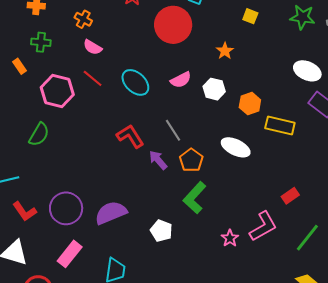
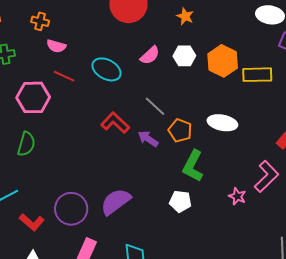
orange hexagon: (250, 104) -> (223, 61), size x1.4
white ellipse: (236, 147) -> (222, 123), moved
white pentagon: (161, 231) -> (180, 201), moved

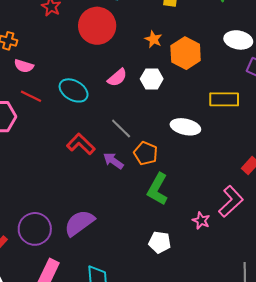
orange hexagon: (223, 61) -> (186, 53), moved
white ellipse: (222, 123) -> (185, 127), moved
white pentagon: (180, 201) -> (160, 242), moved

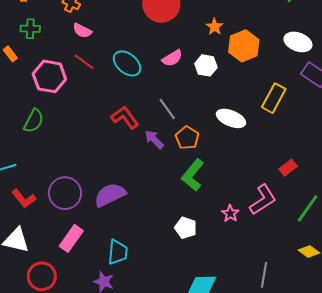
yellow rectangle: (224, 99) -> (274, 98), turned -72

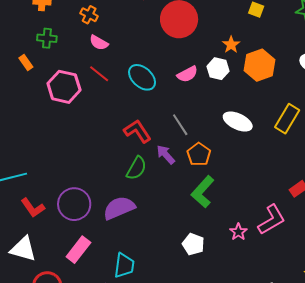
white hexagon: (206, 65) -> (218, 69), moved
white ellipse: (231, 118) -> (238, 121), moved
green semicircle: (34, 121) -> (136, 168), moved

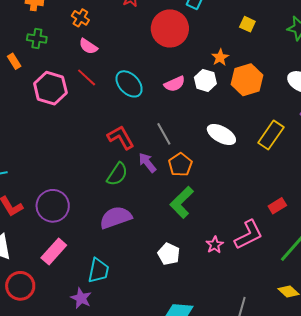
purple semicircle: (119, 208) -> (116, 217), moved

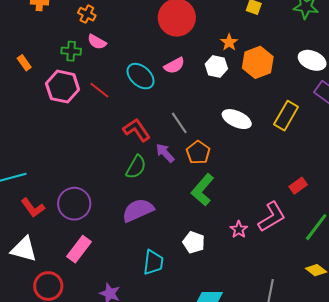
green cross: (37, 38) -> (71, 51), moved
red line: (87, 77) -> (99, 90), moved
pink semicircle: (175, 84) -> (174, 65), moved
cyan trapezoid: (98, 270) -> (153, 262), moved

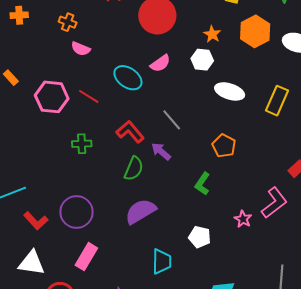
green cross: (71, 51) -> (82, 144), moved
orange hexagon: (258, 62) -> (255, 31), moved
white ellipse: (237, 119) -> (230, 91), moved
orange pentagon: (198, 152) -> (224, 146), moved
green L-shape: (203, 190) -> (202, 184), size x0.7

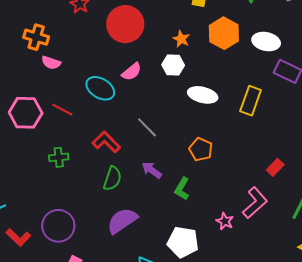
orange cross: (68, 22) -> (36, 37), size x1.4
purple arrow: (161, 151) -> (152, 170), moved
white pentagon: (200, 237) -> (183, 242), size x1.4

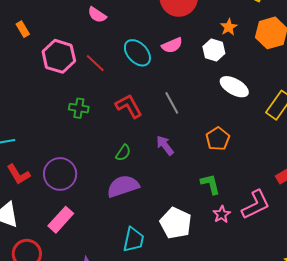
green semicircle: (112, 178) -> (123, 153), moved, size x0.7
green L-shape: (182, 189) -> (210, 184), moved, turned 120

